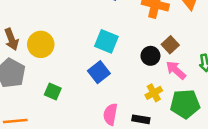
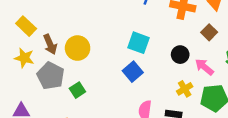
brown square: (170, 45) -> (209, 32), moved
green square: (53, 91) -> (77, 90), moved, turned 35

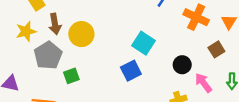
yellow star: (24, 58) -> (26, 31), turned 30

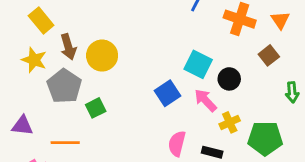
yellow star: (26, 31) -> (34, 60), turned -30
cyan square: (143, 43) -> (198, 64), moved
pink arrow: (203, 83) -> (205, 100), moved

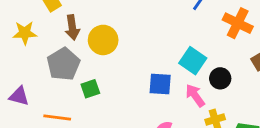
yellow star: (34, 60) -> (25, 33), moved, turned -30
blue square: (167, 93) -> (160, 84), turned 30

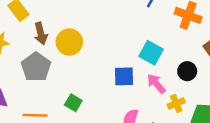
black circle: (220, 78) -> (187, 71), moved
green square: (90, 89) -> (73, 103), moved, turned -35

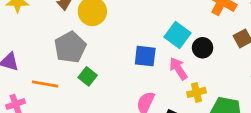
gray pentagon: (36, 67) -> (70, 47), moved
black circle: (187, 71) -> (203, 48), moved

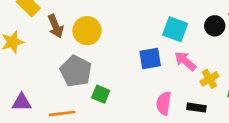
black circle: (203, 48) -> (215, 26), moved

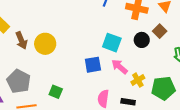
gray pentagon: (76, 71) -> (19, 81), moved

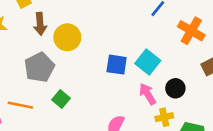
black circle: (142, 40) -> (175, 88), moved
blue square: (93, 65) -> (117, 65), moved
gray pentagon: (19, 81) -> (39, 67), moved

